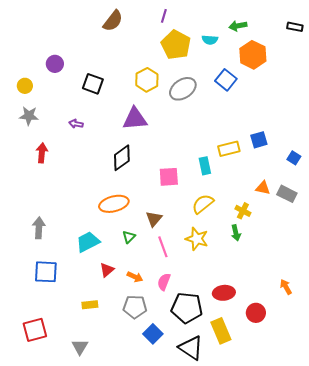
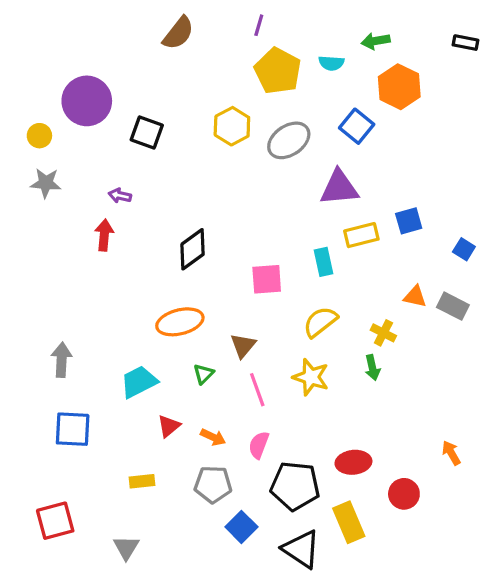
purple circle: (55, 64) -> (87, 101), size x1.8
purple triangle: (135, 119) -> (339, 188), moved
red arrow: (42, 153) -> (104, 235), moved

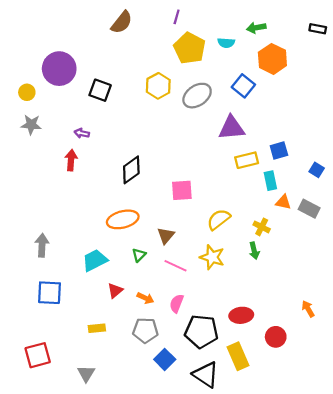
cyan rectangle: (323, 262) -> (270, 181), moved
pink line: (257, 390) -> (176, 266), turned -45

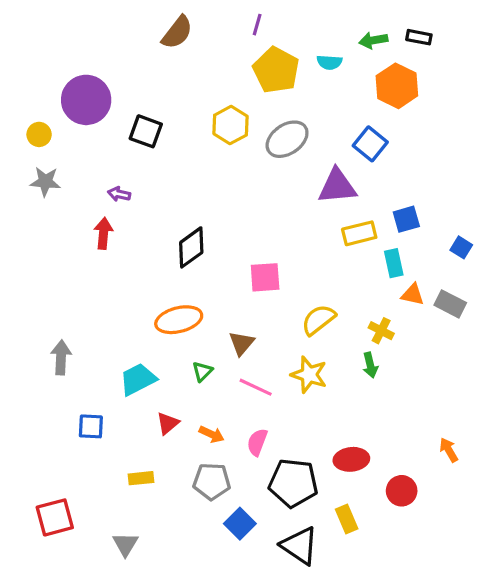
black rectangle: (318, 29) -> (419, 37), moved
blue square: (243, 86) -> (370, 144), moved
blue square: (49, 293) -> (91, 426), moved, size x0.7
yellow rectangle: (238, 356) -> (347, 519), size x0.7

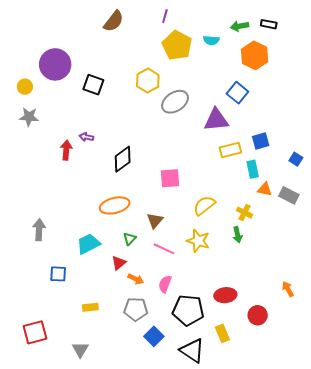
gray ellipse: (287, 139) -> (175, 102), moved
purple arrow: (119, 194) -> (86, 137), moved
red triangle: (168, 423) -> (119, 263), moved

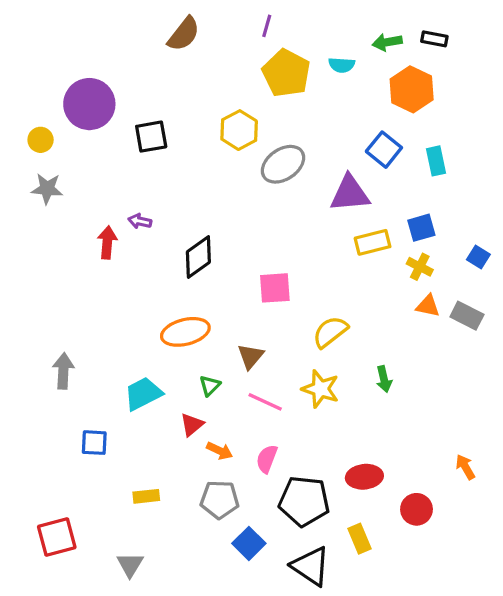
black square: (93, 85) -> (151, 137), turned -30
cyan rectangle: (253, 169) -> (436, 161), moved
yellow cross: (245, 213) -> (420, 267), moved

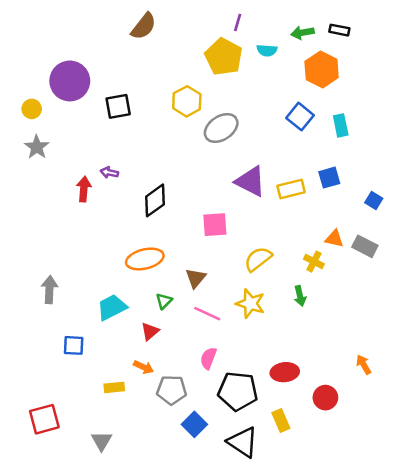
purple line: (267, 26) -> (238, 22), moved
gray star: (47, 189) -> (37, 147), turned 30
purple triangle: (350, 194) -> (250, 181), moved, turned 32
yellow cross: (420, 267) -> (314, 262), moved
orange arrow: (220, 451) -> (144, 367), moved

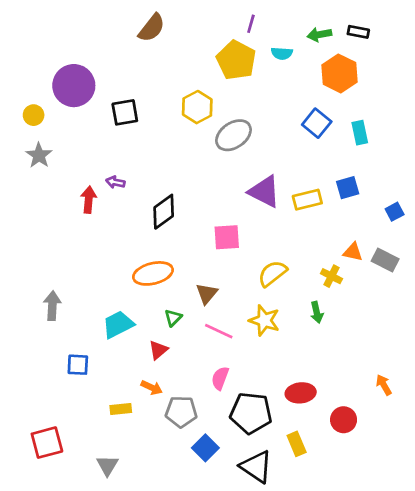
blue square: (374, 200) -> (395, 212), turned 30

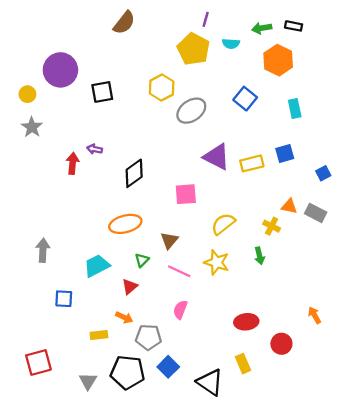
blue square: (317, 123) -> (245, 99), moved
black pentagon: (251, 413) -> (128, 372), moved

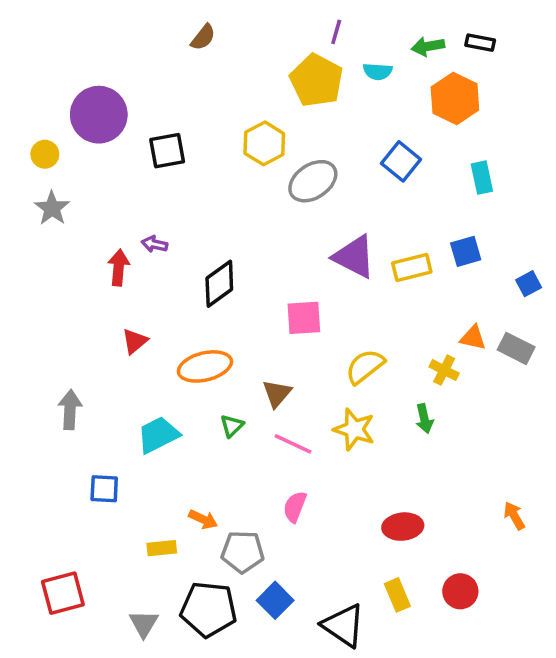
brown semicircle: (124, 23) -> (203, 37), size x0.7
red triangle: (130, 287) -> (135, 341), moved
red circle: (281, 344) -> (460, 591), moved

